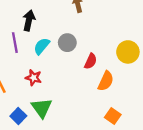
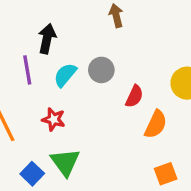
orange square: (113, 116) -> (166, 174), turned 35

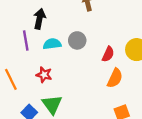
cyan semicircle: (65, 75) -> (52, 44), turned 42
red semicircle: (134, 96) -> (108, 54), moved

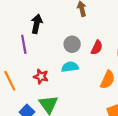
cyan semicircle: (52, 44) -> (70, 67), moved
red semicircle: (108, 54) -> (97, 47), moved

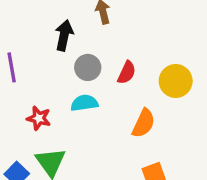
black arrow: (37, 24) -> (64, 35), moved

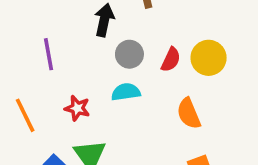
yellow circle: (176, 81) -> (209, 58), moved
orange semicircle: (144, 123) -> (189, 114), turned 132

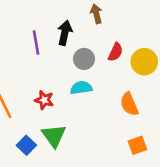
purple line: (49, 54) -> (36, 42), moved
red semicircle: (171, 60) -> (115, 52), moved

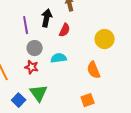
red semicircle: (115, 52) -> (65, 30), moved
gray circle: (84, 59) -> (35, 48), moved
orange square: (137, 145) -> (88, 100), moved

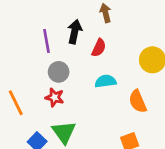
cyan semicircle: (59, 58) -> (106, 81), moved

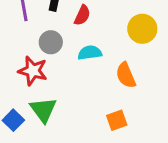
gray circle: (59, 72) -> (51, 42), moved
red star: (55, 97) -> (33, 71), size x1.4

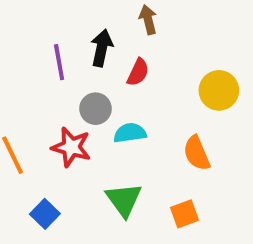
cyan semicircle: (90, 53) -> (130, 133), moved
green triangle: (43, 110) -> (124, 200), moved

